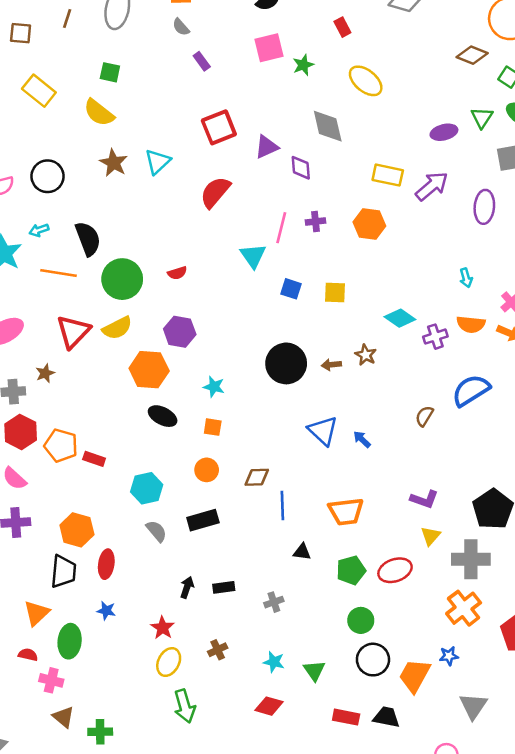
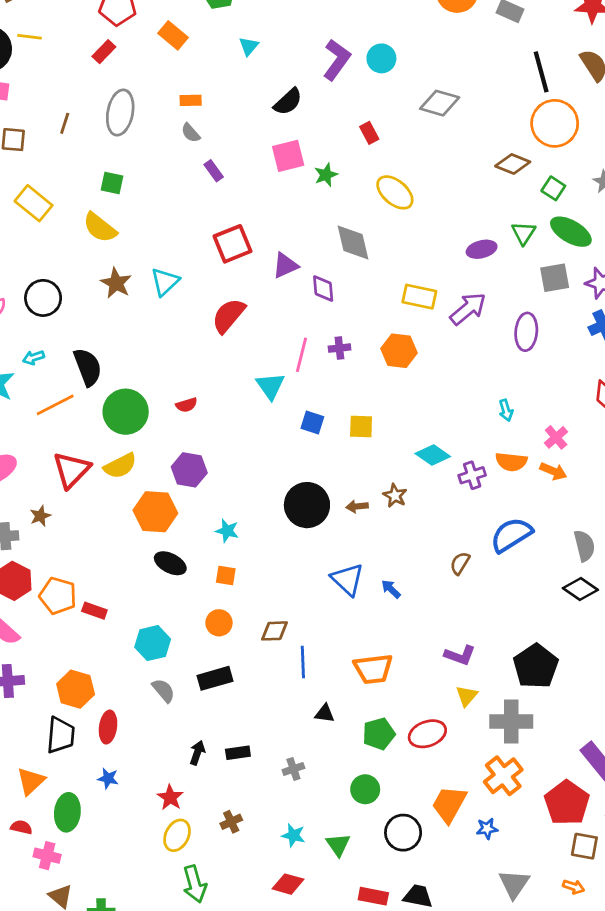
orange line: (59, 273) -> (55, 405), turned -36
green circle: (361, 620) -> (365, 789), moved
orange trapezoid: (415, 675) -> (449, 804), moved

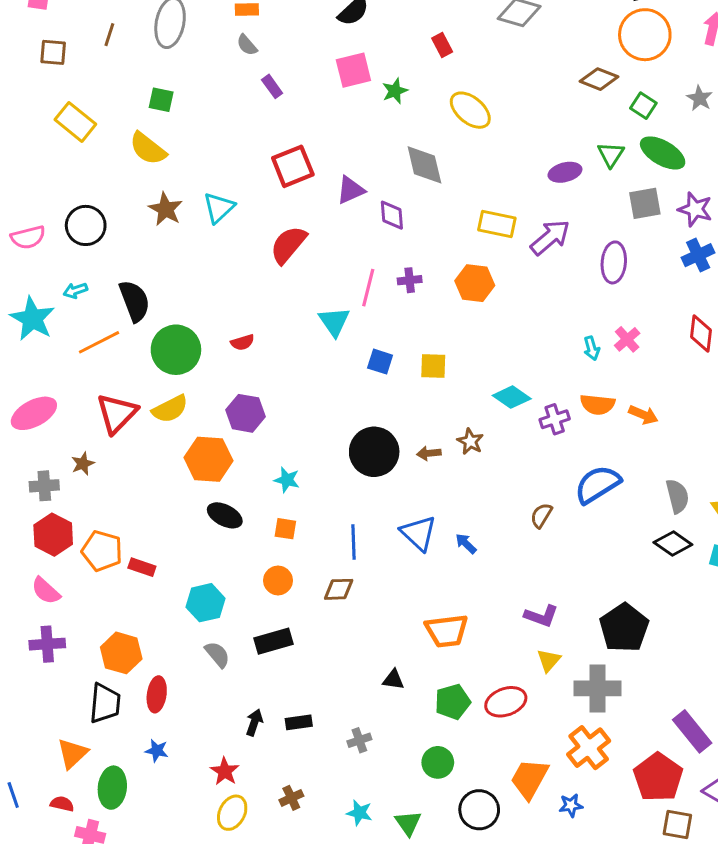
pink cross: (556, 437) -> (627, 339), moved
blue line: (303, 662) -> (353, 542), moved

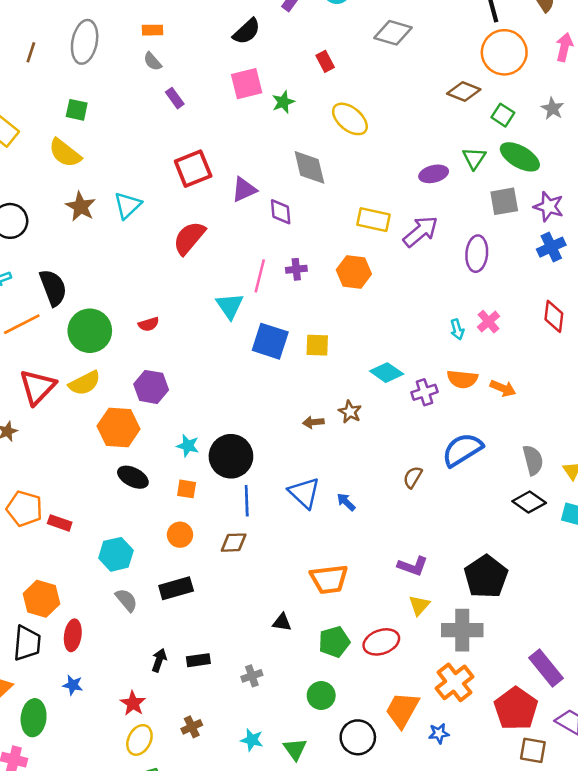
blue square: (380, 362) -> (270, 341), size x1.6
black circle: (374, 452) -> (231, 456), moved

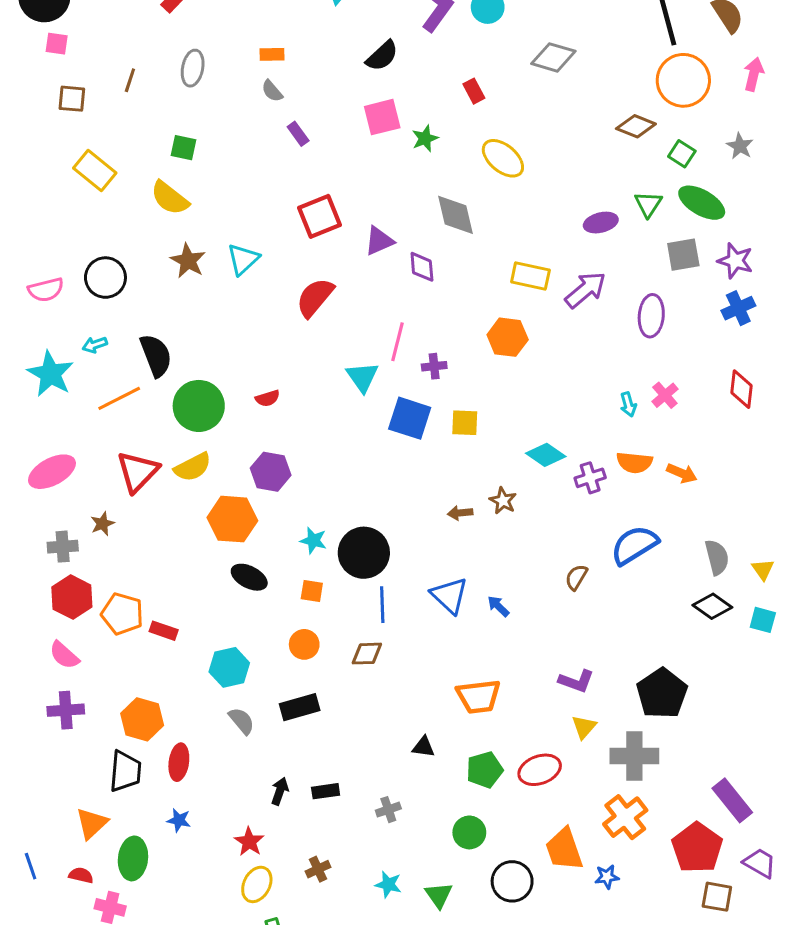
gray ellipse: (85, 42) -> (193, 68), size x0.7
purple cross: (296, 269) -> (434, 366), moved
orange trapezoid: (402, 710) -> (564, 849), turned -48

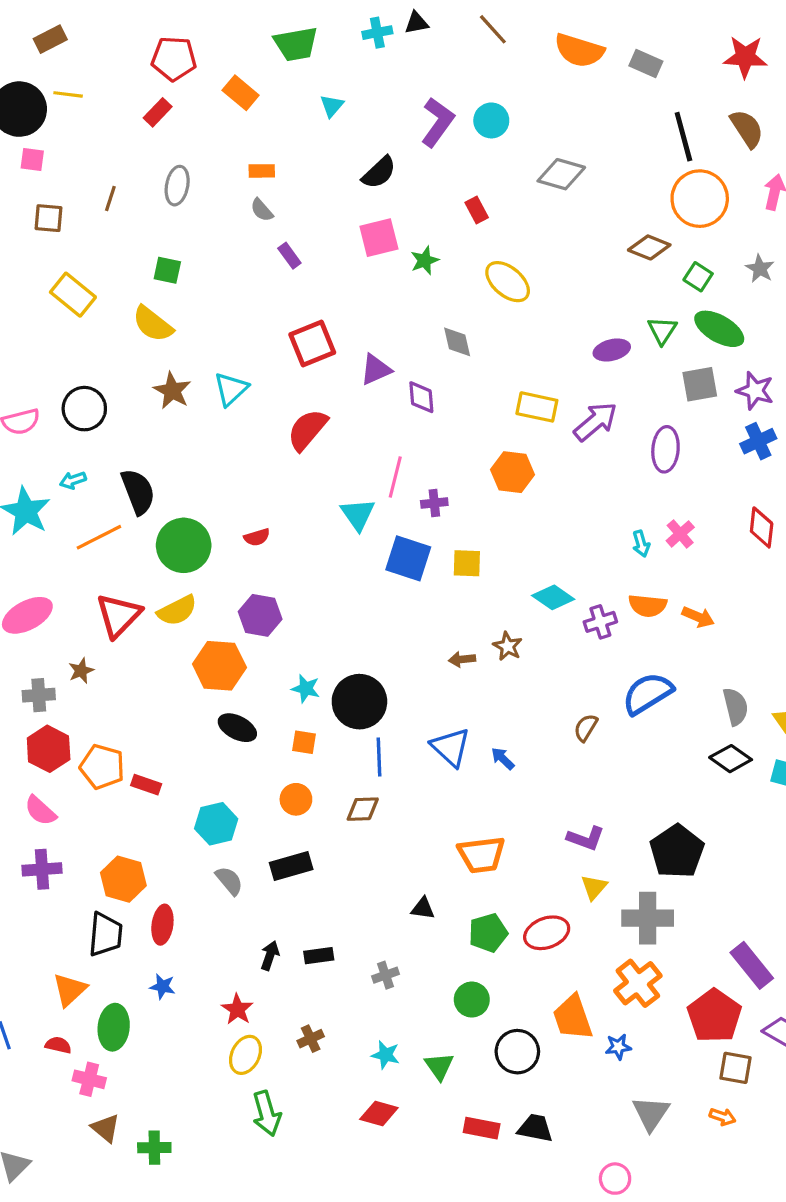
gray diamond: (456, 215) -> (457, 342), size x0.7

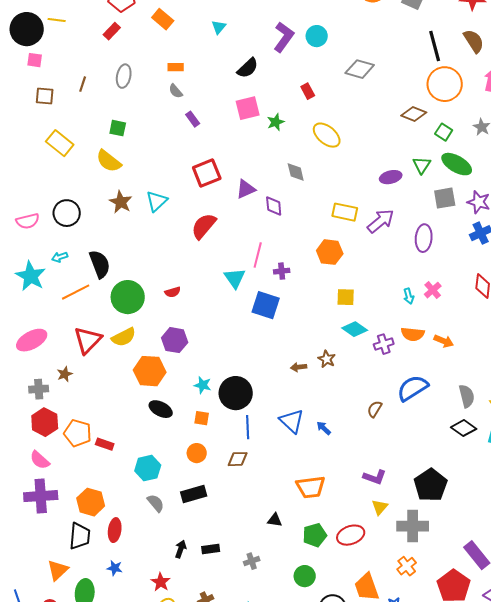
yellow square: (467, 563) -> (346, 297), moved
purple cross: (42, 869) -> (41, 496), size x1.4
orange cross: (638, 983) -> (407, 566), size x0.7

